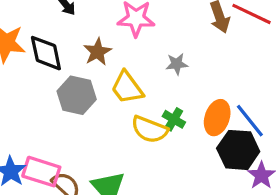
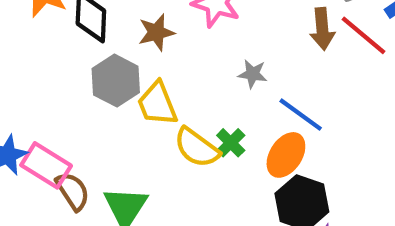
yellow trapezoid: (127, 88) -> (157, 104), moved
blue line: (250, 121) -> (301, 115), moved, turned -30

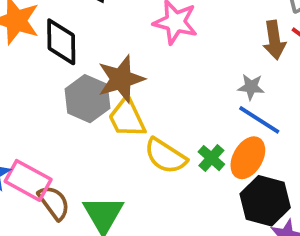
brown star: (156, 32) -> (121, 79), moved, size x1.4
gray star: (253, 74) -> (251, 87), moved
green cross: (231, 143) -> (211, 158), moved

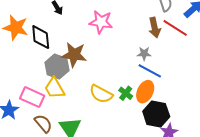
brown star: (121, 79) -> (74, 55), turned 30
yellow trapezoid: (127, 118) -> (55, 88), moved
pink rectangle: (28, 180) -> (32, 97), moved

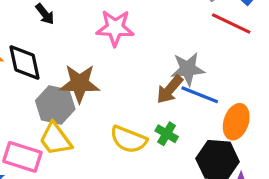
brown arrow: (155, 28) -> (170, 89), moved, turned 60
gray star: (144, 54) -> (188, 69), size x1.5
orange ellipse: (145, 92) -> (236, 122), moved

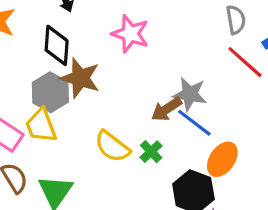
black diamond: (25, 63) -> (57, 45), moved

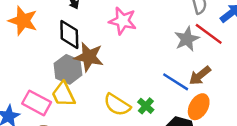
gray star: (190, 94) -> (187, 39), moved, turned -30
brown arrow: (166, 109) -> (200, 76), moved

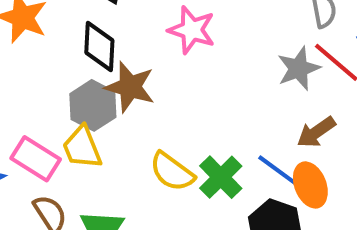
blue line: (176, 82) -> (279, 171), moved
green cross: (146, 106) -> (221, 177), size x1.5
orange ellipse: (199, 107) -> (310, 185), turned -55

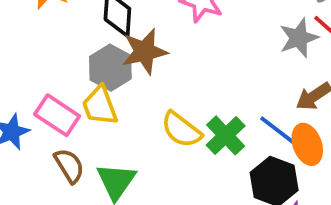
brown star: (130, 87) -> (145, 51), turned -30

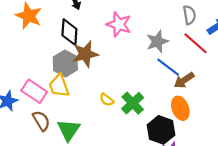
gray star: (299, 38) -> (157, 41), moved
yellow semicircle: (181, 130) -> (107, 100), size x0.6
blue line: (279, 131) -> (168, 67), moved

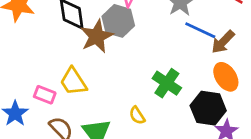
gray hexagon: (65, 63) -> (118, 21), moved
pink rectangle: (34, 91) -> (45, 95), size x0.7
yellow semicircle: (107, 100) -> (137, 115), moved, turned 32

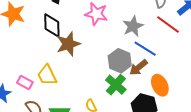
gray hexagon: (118, 21) -> (120, 61), moved
brown arrow: (223, 42) -> (138, 67), moved

